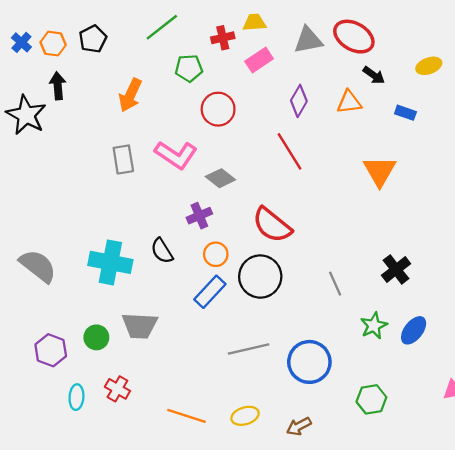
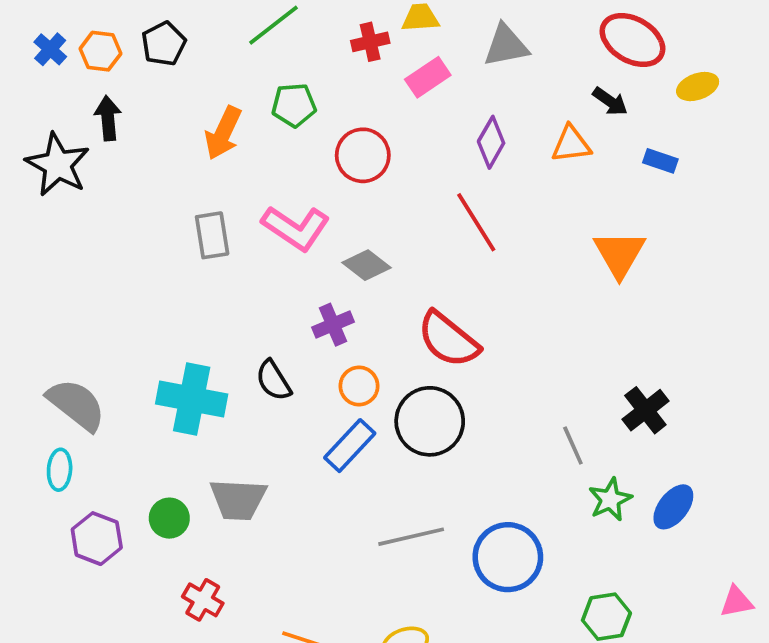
red ellipse: (354, 37) -> (632, 40), moved
green pentagon: (189, 68) -> (294, 105), moved
gray line: (335, 284) -> (573, 446), moved
cyan ellipse: (76, 397) -> (60, 470), moved

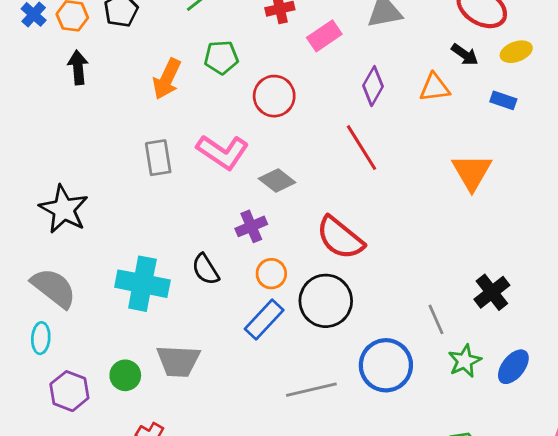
yellow ellipse: (698, 87) -> (516, 52), moved
black star: (58, 165) -> (64, 209), moved
blue circle: (508, 557) -> (386, 365), moved

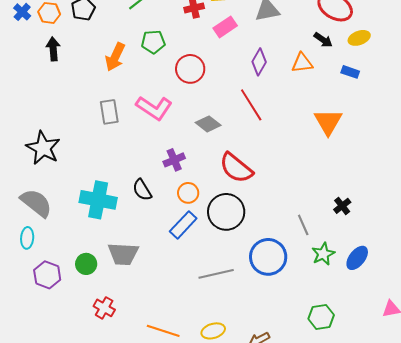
gray diamond: (277, 181) -> (208, 124), moved
black cross: (492, 292) -> (342, 206), size x0.7

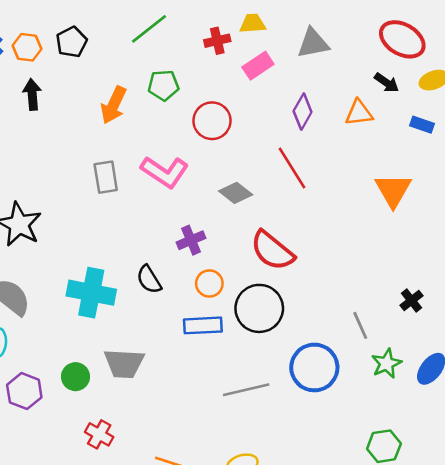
blue rectangle: (183, 225) -> (203, 325), turned 44

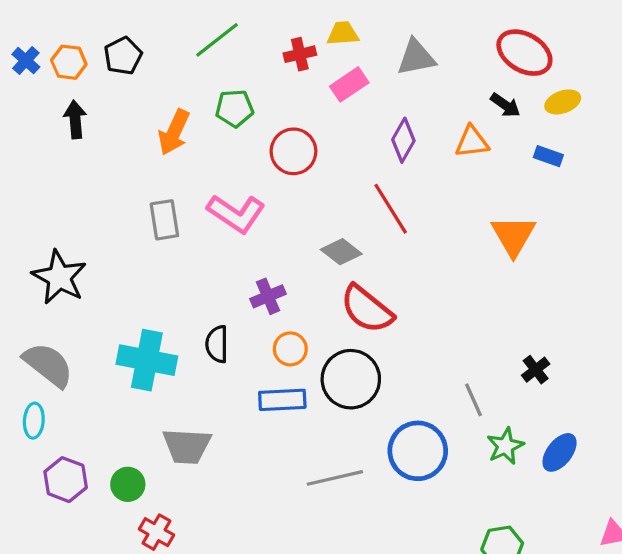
gray diamond: (236, 193) -> (341, 252), moved
black semicircle: (149, 280) -> (217, 344), turned 32
green circle: (75, 377) -> (128, 484), moved

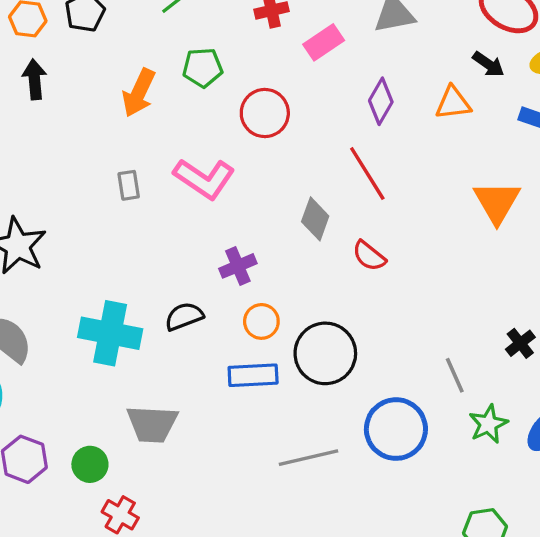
gray rectangle: (164, 220) -> (129, 185), size x0.7
gray diamond: (341, 252) -> (315, 219), turned 72
red semicircle: (367, 309) -> (369, 256), moved, size x0.6
black semicircle: (217, 344) -> (184, 316), turned 69

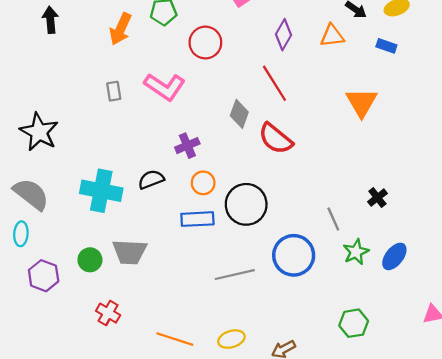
red semicircle: (369, 256) -> (276, 139), size x1.5
green circle: (90, 464) -> (90, 260), moved

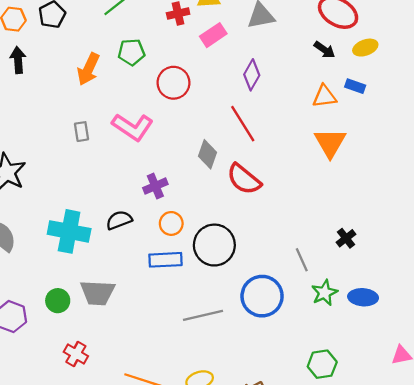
orange triangle: (332, 36) -> (324, 96), moved
blue ellipse: (394, 256) -> (363, 297), turned 56

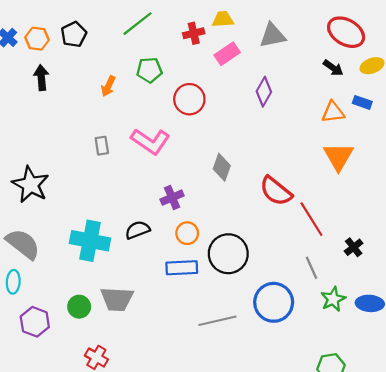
orange arrow: (88, 69) -> (108, 86), size x0.7
red line: (243, 124) -> (311, 219), moved
red semicircle: (244, 179) -> (276, 191), moved

